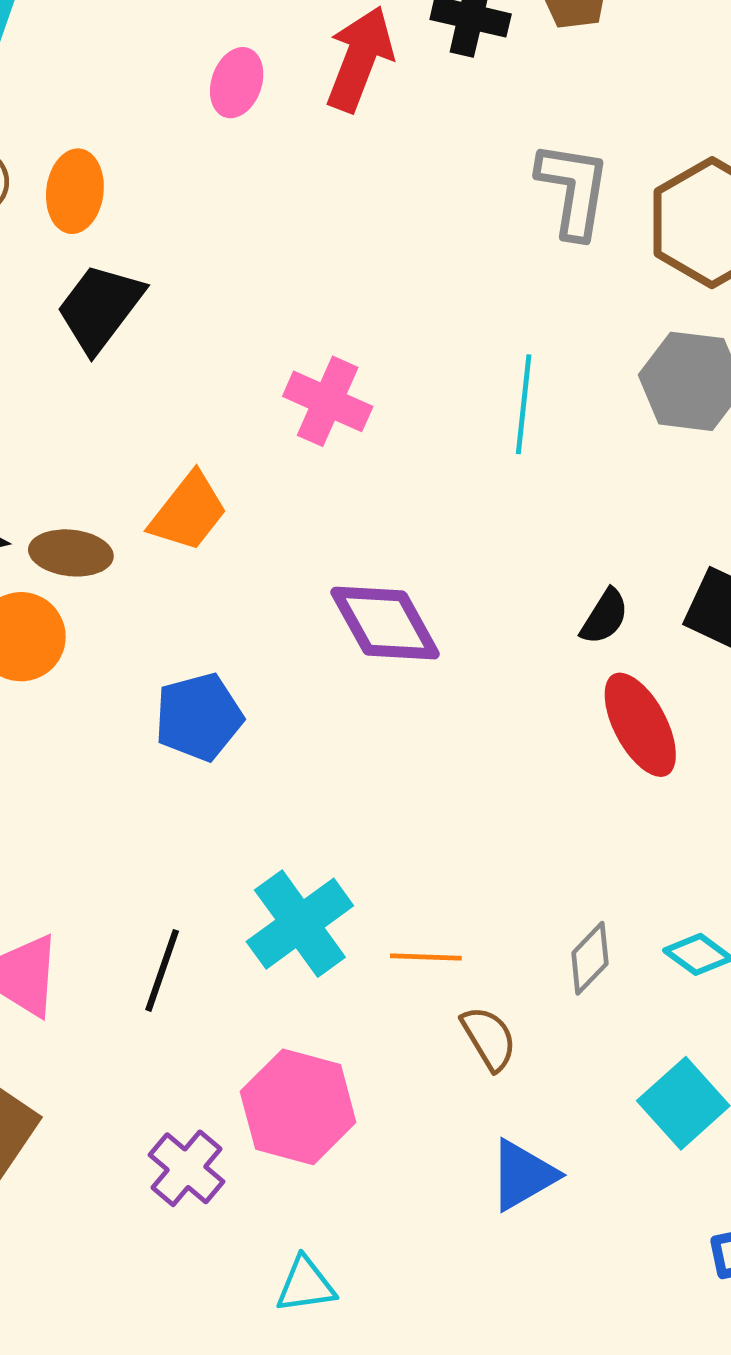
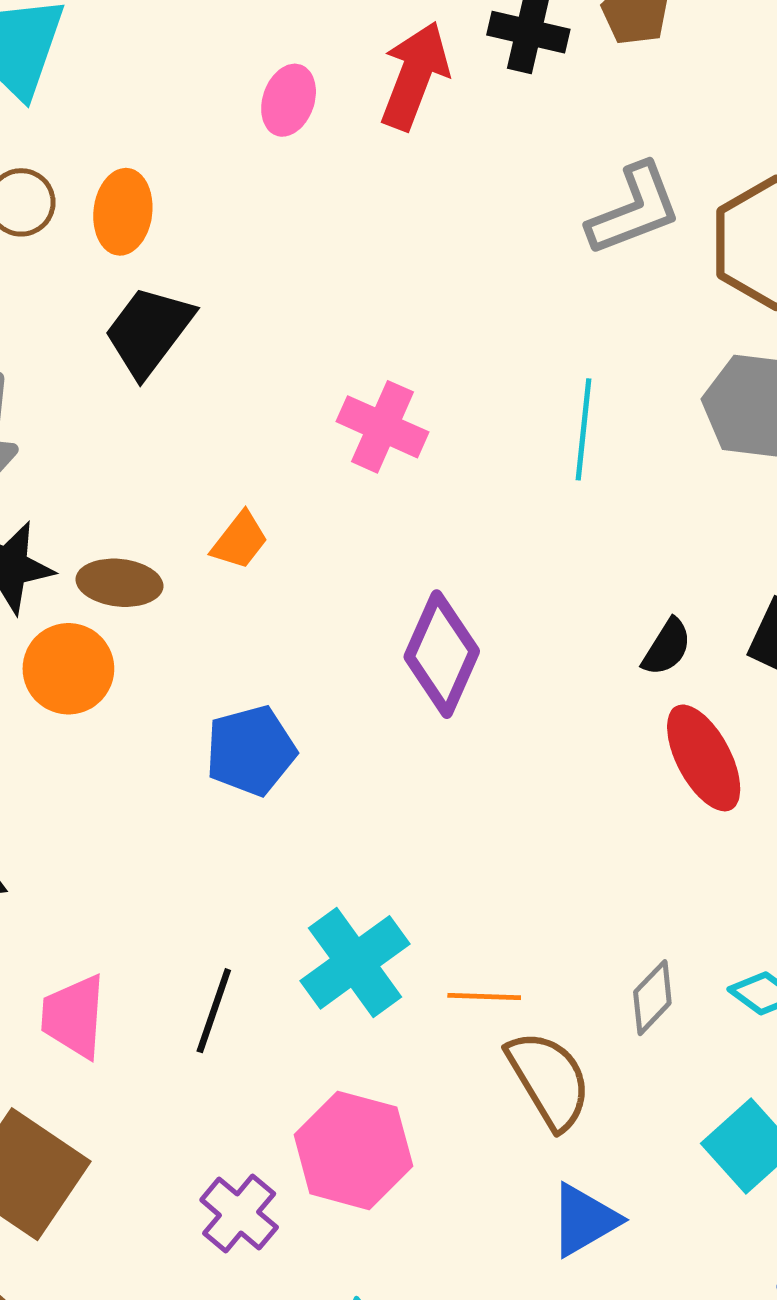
gray L-shape: (573, 190) -> (634, 209), turned 60
orange trapezoid: (188, 512) -> (240, 541), size x0.7
purple diamond: (385, 623) -> (442, 654), turned 53
brown semicircle: (489, 1038) -> (549, 1080), size x1.5

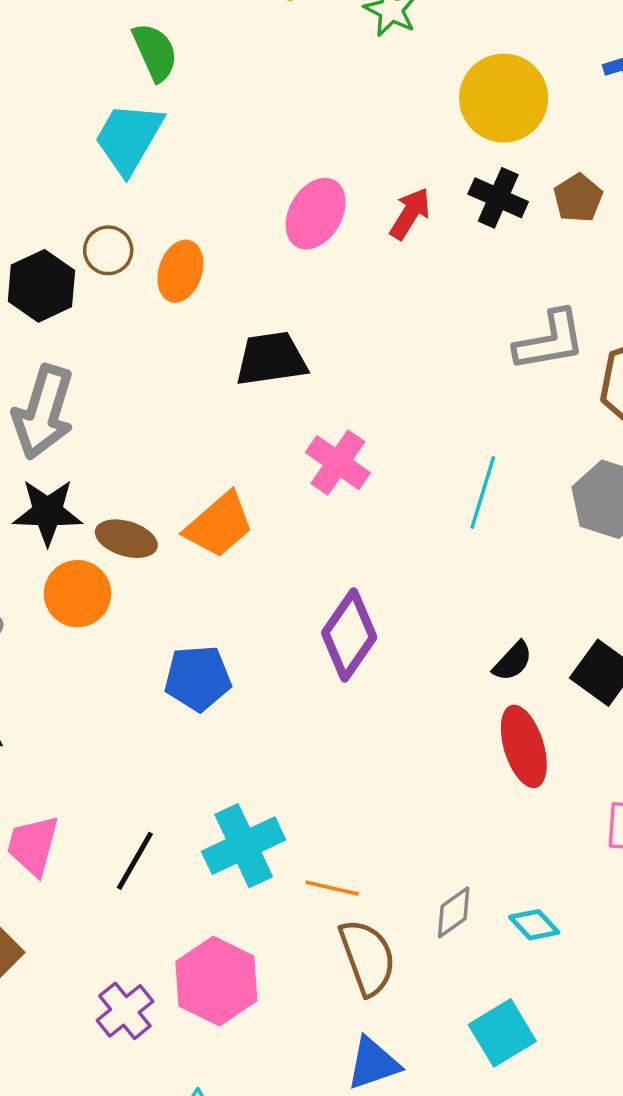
red arrow: (415, 76) -> (410, 213), size x0.7
pink ellipse: (289, 100) -> (316, 214), size x1.4
black trapezoid: (149, 331) -> (271, 359), moved, turned 34
orange trapezoid: (240, 541) -> (219, 525), size x1.6

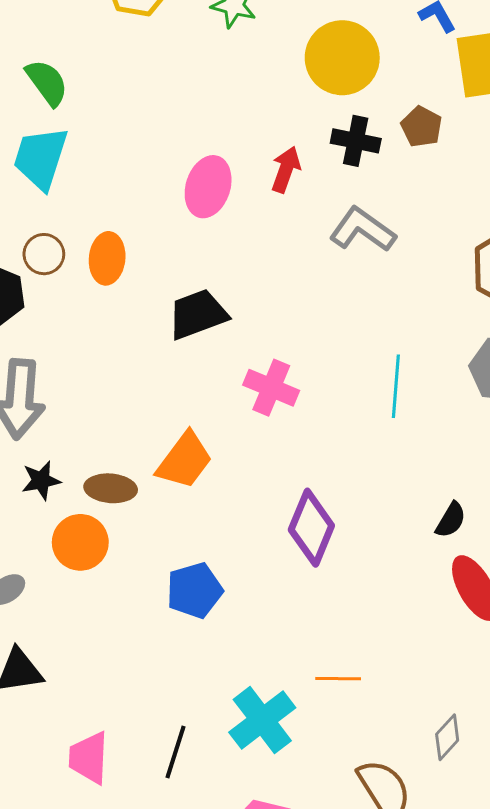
gray L-shape: (550, 341) -> (362, 230), moved, turned -122
black star: (48, 512) -> (41, 480), size x0.7
orange line: (332, 888) -> (338, 679), moved

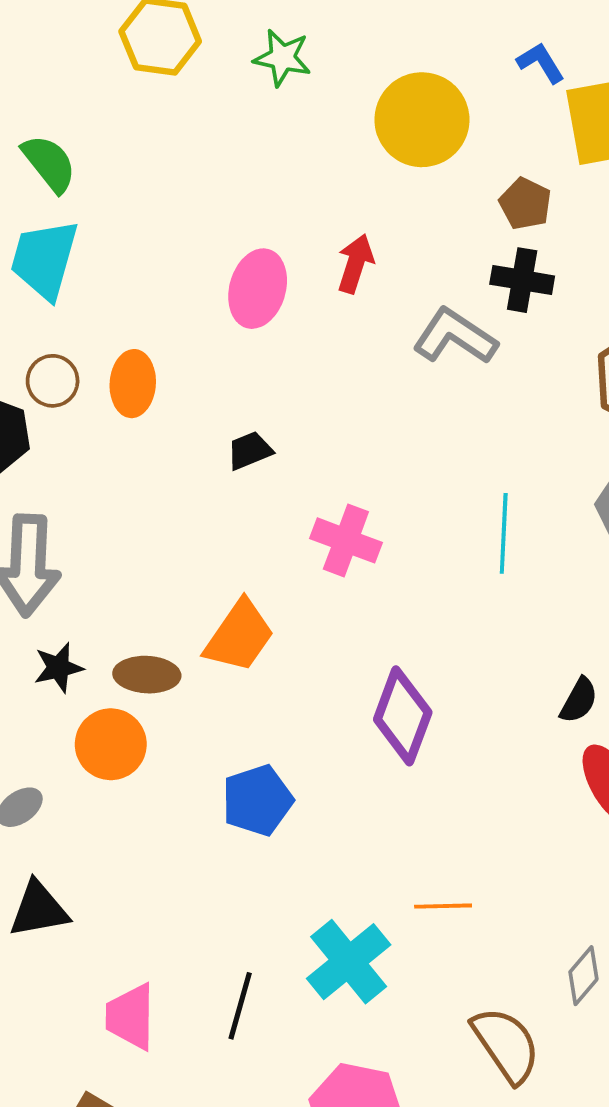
black cross: (356, 141) -> (522, 280), moved
black trapezoid: (198, 314) -> (250, 451), size x0.6

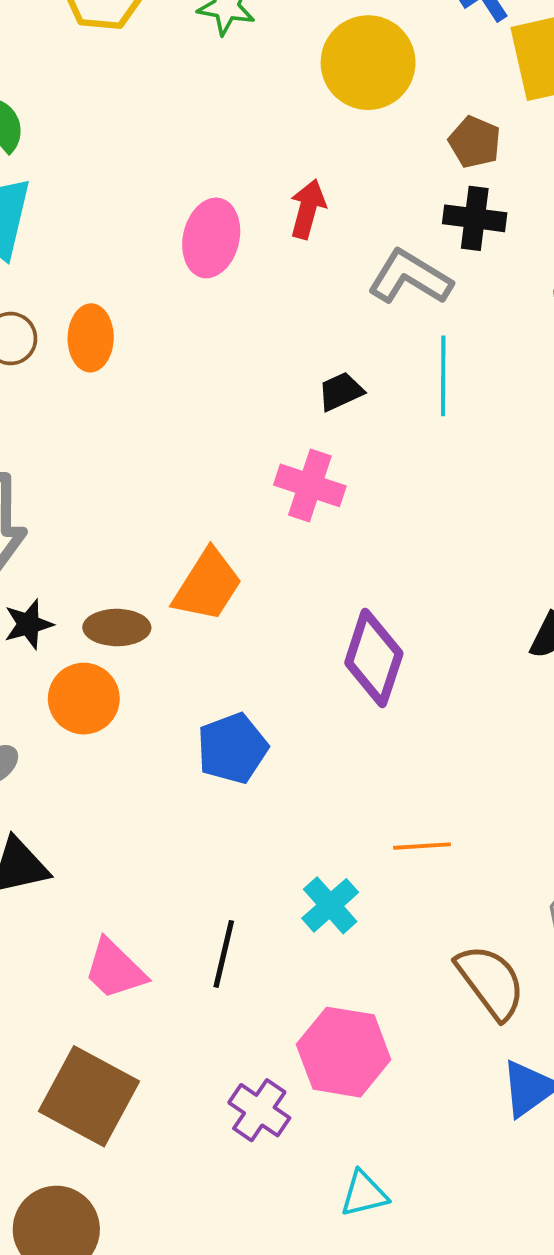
black trapezoid: (250, 451) -> (341, 391), moved
cyan line: (504, 533) -> (443, 376), moved
cyan cross: (349, 962) -> (330, 905), size x0.7
pink trapezoid: (130, 1017) -> (115, 969), turned -44

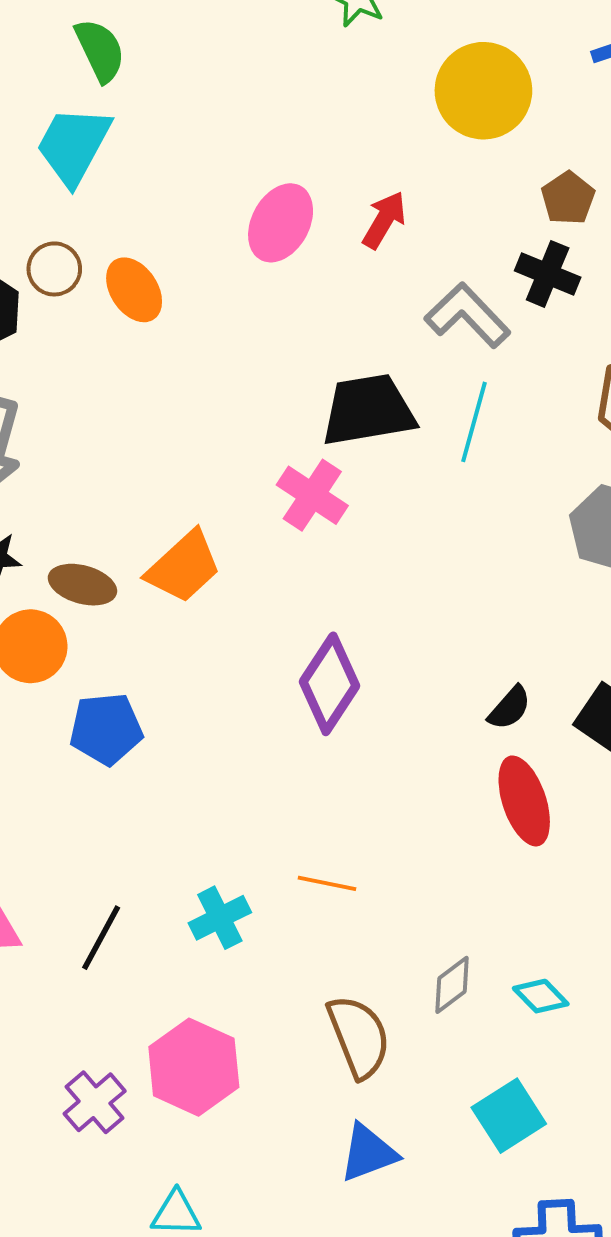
orange ellipse: (91, 338) -> (134, 290), turned -50
black trapezoid: (341, 391) -> (368, 410), size x2.0
blue pentagon: (232, 748) -> (106, 729), moved

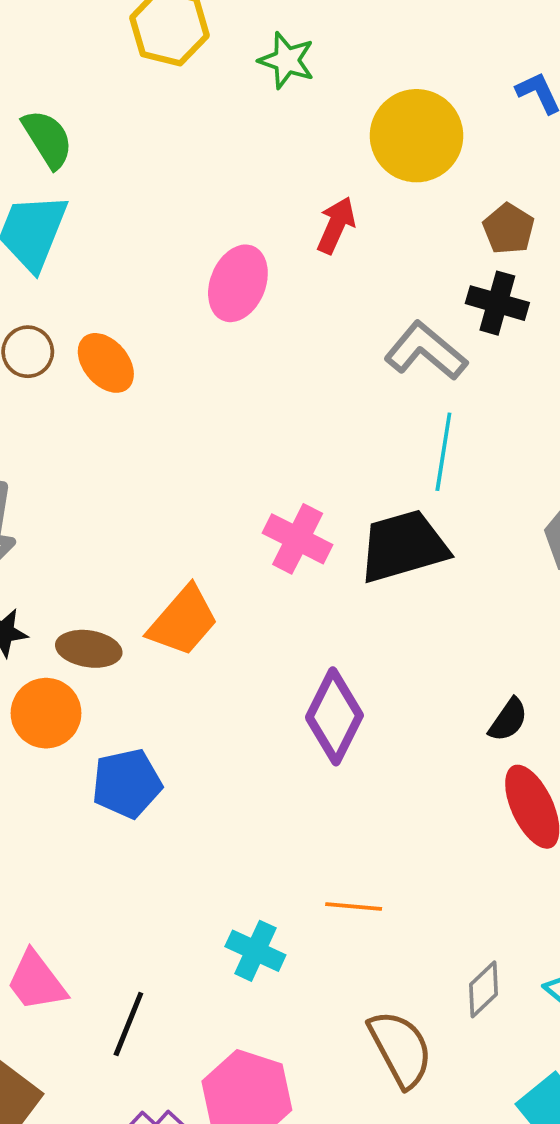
red arrow: (384, 220) -> (336, 225), moved
black trapezoid: (368, 410) -> (403, 546), moved
cyan cross: (220, 918) -> (255, 951), turned -32
black line: (101, 938) -> (128, 1024), moved

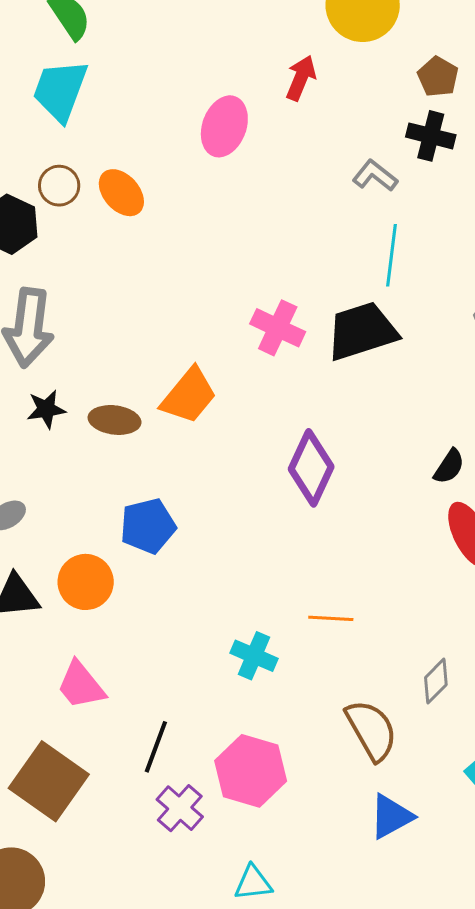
gray L-shape: (426, 351) -> (375, 176), size x0.7
orange circle: (46, 713) -> (86, 582), moved
black line: (128, 1024) -> (156, 747), moved

